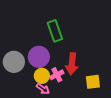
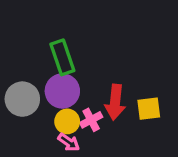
green rectangle: (55, 31) -> (62, 57), moved
yellow square: (93, 82) -> (149, 109), moved

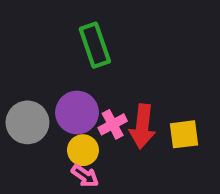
green rectangle: (62, 57) -> (95, 45), moved
pink cross: (91, 120) -> (113, 124), moved

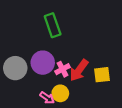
red arrow: (142, 126) -> (79, 70), turned 30
yellow circle: (83, 150) -> (60, 93), moved

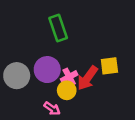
yellow square: (102, 75) -> (109, 66), moved
yellow circle: (60, 93) -> (67, 90), moved

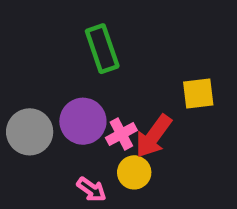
yellow square: (109, 66) -> (198, 93), moved
yellow circle: (67, 90) -> (134, 172), moved

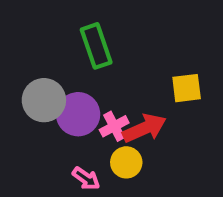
gray circle: (30, 132) -> (44, 100), moved
red arrow: (153, 136) -> (144, 128), turned -150

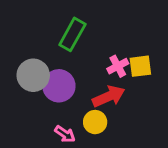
green rectangle: (96, 46) -> (72, 34), turned 48
pink cross: (114, 126) -> (118, 66), moved

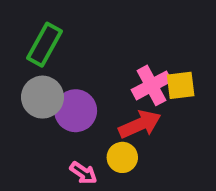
green rectangle: (72, 34) -> (44, 45), moved
pink cross: (118, 66) -> (151, 85), size x1.4

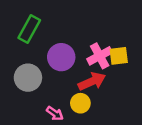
gray circle: (43, 97) -> (28, 78), moved
purple circle: (76, 111) -> (61, 57), moved

